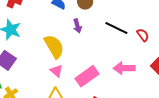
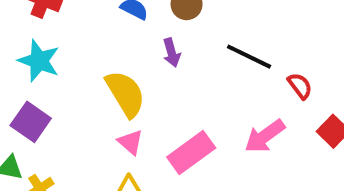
red semicircle: (143, 35) -> (300, 86), moved
pink arrow: (124, 68) -> (265, 136), turned -35

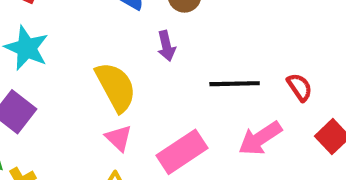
black line: (249, 57) -> (235, 84), moved, turned -30

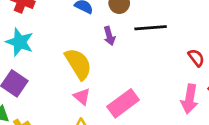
black line: (235, 84) -> (151, 28), moved
pink arrow: (260, 138) -> (190, 99), moved, turned -44

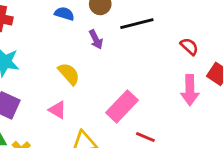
yellow semicircle: (78, 64) -> (69, 74), size x0.7
pink triangle: (82, 97) -> (57, 110), moved

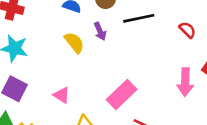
red semicircle: (189, 46) -> (187, 30), moved
yellow semicircle: (69, 74) -> (74, 43), moved

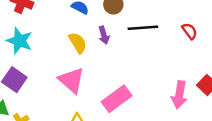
red semicircle: (187, 30) -> (190, 31), moved
pink triangle: (62, 95) -> (71, 80), moved, size x1.6

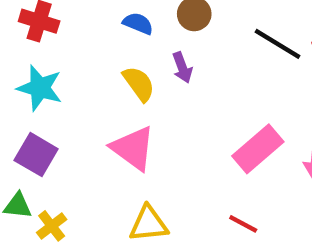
black line: (143, 28) -> (277, 44), moved, turned 40
pink rectangle: (117, 99) -> (258, 149), moved

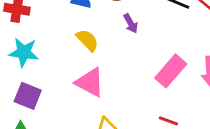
purple arrow: (182, 67) -> (131, 23), moved

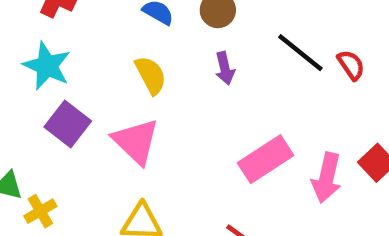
purple square: (28, 96) -> (68, 124), moved

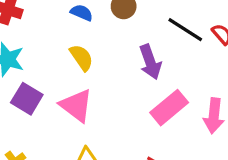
purple arrow: (225, 68) -> (150, 62), moved, size x1.5

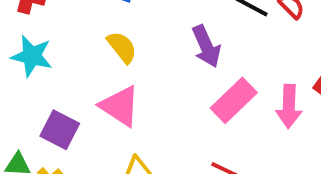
purple square: (27, 99) -> (60, 130), moved

